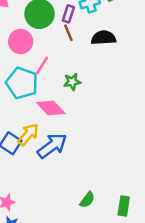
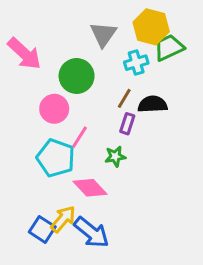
purple rectangle: (68, 14) -> (127, 124), moved
brown line: (68, 33) -> (124, 98), moved, turned 54
blue arrow: (52, 146) -> (91, 232), turned 76

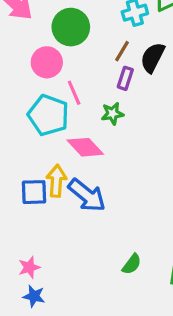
black semicircle: (153, 104) -> (153, 57), turned -60
pink line: (80, 137) -> (74, 93), turned -55
yellow arrow: (63, 219) -> (56, 181), turned -36
blue square: (42, 229) -> (34, 192), turned -35

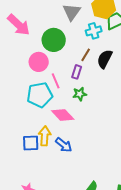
purple rectangle: (125, 78) -> (77, 72), moved
cyan pentagon: (48, 115) -> (40, 95), turned -30
blue arrow: (87, 195) -> (64, 145), size x0.7

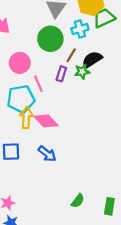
green circle: (54, 40) -> (50, 39), moved
black semicircle: (105, 59) -> (92, 60), turned 30
green star: (80, 94) -> (82, 72), moved
yellow arrow: (45, 136) -> (26, 118), moved

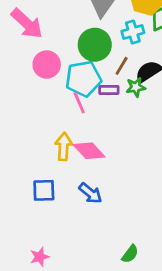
pink circle: (20, 63) -> (47, 65), moved
purple rectangle: (61, 74) -> (109, 90), turned 72
cyan pentagon: (21, 99) -> (83, 79), moved

